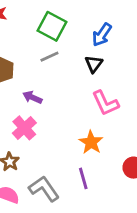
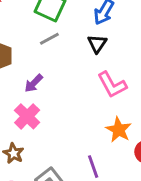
purple arrow: (32, 97) -> (34, 83), turned -66
orange star: (91, 142) -> (119, 130), moved

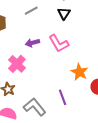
purple arrow: (34, 83) -> (32, 43), moved, turned 32
pink L-shape: (112, 85) -> (59, 43), moved

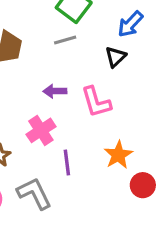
pink cross: (17, 64) -> (41, 130), moved
purple line: (63, 97) -> (67, 163), moved

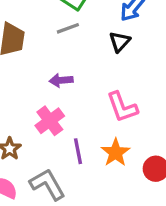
pink L-shape: (96, 102) -> (122, 107), moved
orange star: (118, 155) -> (116, 153), moved

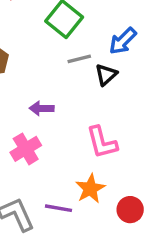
gray line: (68, 28) -> (79, 59), moved
purple line: (78, 151) -> (59, 208), moved, turned -75

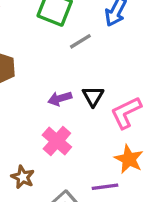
black triangle: (106, 75) -> (93, 96), moved
pink L-shape: (102, 142) -> (126, 113), turned 96

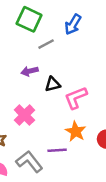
black triangle: (93, 96) -> (53, 84), turned 42
purple arrow: (60, 99) -> (30, 71), moved

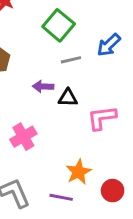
black triangle: (53, 84) -> (68, 98), moved
pink L-shape: (76, 98) -> (102, 118), moved
purple line: (57, 150) -> (61, 197), moved

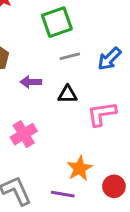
green square: (59, 25) -> (57, 22), turned 32
blue arrow: (109, 45) -> (109, 59), moved
purple arrow: (43, 86) -> (31, 82), moved

